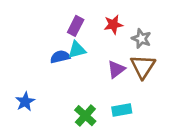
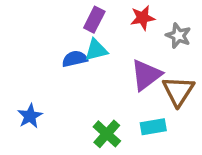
brown triangle: (143, 67) -> (178, 91), moved
purple triangle: (116, 69) -> (146, 75), size x1.4

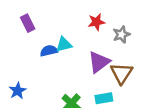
purple rectangle: (94, 20) -> (28, 23), moved, turned -54
gray star: (178, 36) -> (121, 34), turned 30

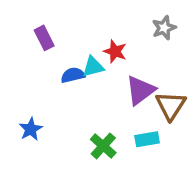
red star: (96, 22) -> (115, 51), moved, turned 30
gray star: (121, 34) -> (164, 28), moved

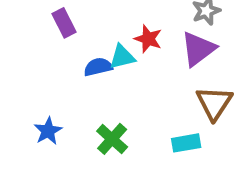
purple triangle: (140, 90) -> (198, 49), moved
green cross: (103, 146) -> (112, 139), moved

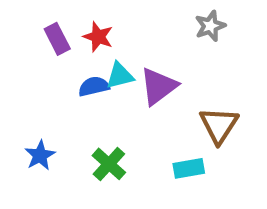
red star: (148, 39) -> (98, 37), moved
purple triangle: (198, 49) -> (159, 86), moved

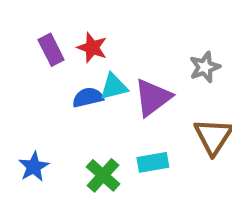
gray star: (210, 26) -> (205, 67), moved
cyan rectangle: (189, 168) -> (153, 162), moved

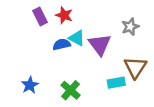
cyan triangle: (114, 87) -> (77, 38), turned 42
purple triangle: (153, 97) -> (100, 44), turned -30
cyan rectangle: (153, 162) -> (116, 83), moved

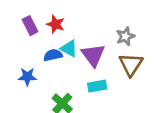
brown triangle: (135, 67) -> (131, 65), moved
cyan rectangle: (116, 83) -> (97, 86), moved
blue star: (30, 85) -> (27, 77), moved, turned 30

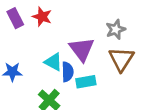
cyan triangle: (69, 48) -> (53, 62), moved
blue semicircle: (53, 55) -> (68, 72), moved, turned 102

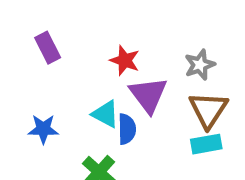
red star: (42, 17) -> (125, 60), moved
cyan rectangle: (86, 82) -> (206, 144), moved

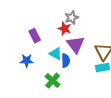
purple rectangle: (48, 48) -> (35, 36), moved
gray star: (200, 65) -> (72, 18), moved

